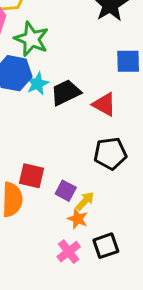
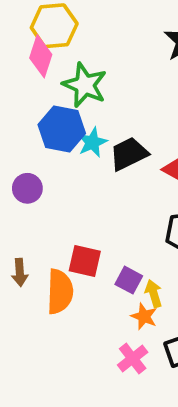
yellow arrow: (85, 201) -> (154, 293), turned -60

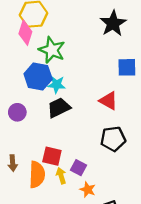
cyan star: (92, 142) -> (57, 85), turned 30
black trapezoid: (129, 154) -> (59, 108), moved
yellow arrow: (154, 293) -> (61, 176), moved

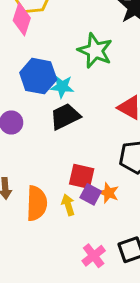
green star: (52, 50) -> (95, 51), moved
red square: (52, 156) -> (82, 176), moved
orange star: (88, 190) -> (109, 193), moved

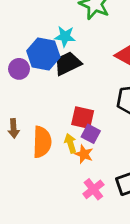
blue hexagon: (38, 76) -> (43, 54), moved
orange star: (109, 193) -> (84, 154), moved

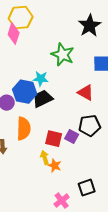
purple square: (91, 134) -> (72, 137), moved
orange semicircle: (42, 142) -> (24, 129), moved
pink cross: (93, 189) -> (62, 201), moved

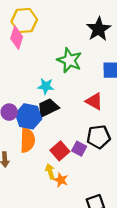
blue hexagon: (25, 92) -> (29, 116), moved
red square: (54, 139) -> (60, 151), turned 36

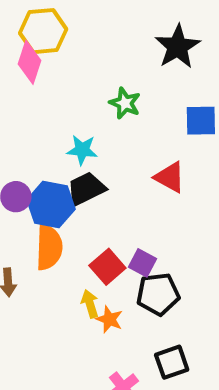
green star: (69, 60) -> (125, 103), size x0.7
black pentagon: (99, 137) -> (158, 294), moved

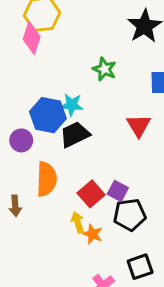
red triangle: (170, 177) -> (139, 126), turned 30
blue hexagon: (51, 204) -> (48, 115), moved

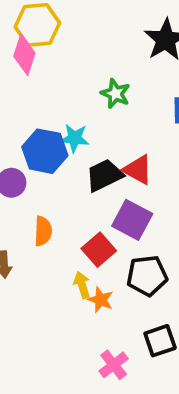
red triangle: (139, 126) -> (138, 170), moved, turned -30
black trapezoid: (75, 134) -> (104, 175), moved
orange semicircle: (46, 179) -> (43, 231), size x0.7
purple square: (118, 191) -> (132, 220), moved, size x1.5

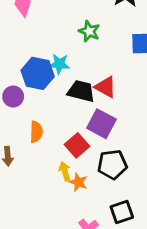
black trapezoid: (104, 175) -> (81, 91), turned 40

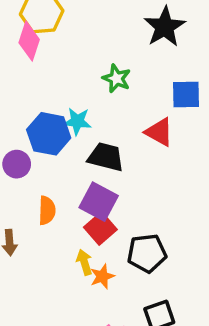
red triangle: (106, 87) -> (159, 132), moved
purple square: (101, 124) -> (99, 202), moved
orange star: (78, 182) -> (102, 276), turned 30

